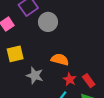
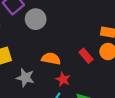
red rectangle: (89, 81) -> (86, 56), moved

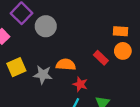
gray star: (25, 78) -> (43, 75), moved

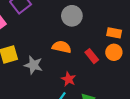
gray circle: (46, 26) -> (72, 16), moved
orange semicircle: (66, 65) -> (62, 47), moved

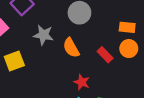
orange semicircle: (62, 47) -> (71, 48), turned -126
gray star: (33, 65) -> (43, 35), moved

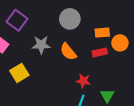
orange rectangle: (127, 27) -> (102, 33), moved
red rectangle: (105, 55) -> (100, 52), turned -48

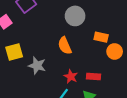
gray star: (41, 45) -> (37, 66), moved
red rectangle: (100, 52) -> (94, 76), moved

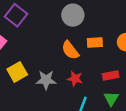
orange rectangle: (101, 37) -> (95, 43), moved
red star: (71, 76) -> (75, 79), moved

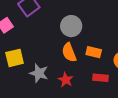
gray circle: (73, 15) -> (71, 26), moved
red rectangle: (111, 75) -> (101, 78), moved

